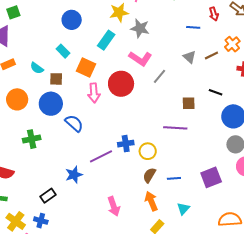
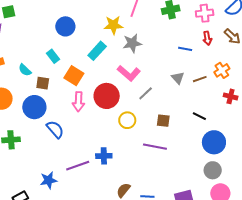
gray star: (140, 28) -> (132, 43), turned -30
brown square: (189, 103) -> (163, 121), moved
yellow circle: (148, 151) -> (127, 120), moved

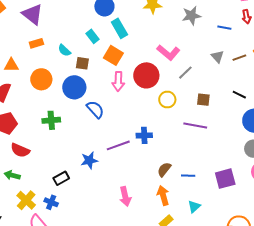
gray star: (132, 43) -> (191, 16), moved
cyan rectangle: (97, 51) -> (119, 28), moved, turned -72

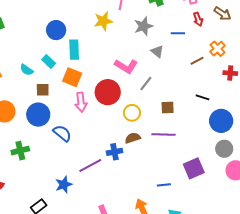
cyan rectangle: (119, 28) -> (74, 50), turned 36
cyan semicircle: (64, 50) -> (27, 70), moved
gray triangle: (217, 57) -> (157, 51), moved
brown semicircle: (164, 169) -> (133, 138), moved, turned 42
purple square: (225, 179) -> (194, 168), moved

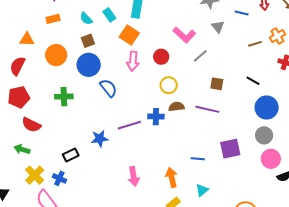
brown square: (43, 90) -> (88, 41), moved, turned -32
red circle: (108, 92) -> (161, 57), size x0.6
yellow circle: (132, 113) -> (169, 85), moved

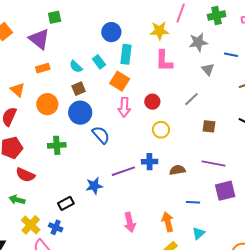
pink L-shape: (184, 35) -> (164, 61), moved, turned 50
orange triangle: (27, 39) -> (18, 90), turned 42
brown semicircle: (176, 107) -> (177, 170), moved
purple line: (207, 109) -> (214, 163), moved

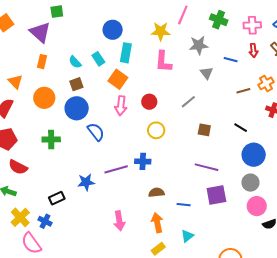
green cross: (217, 16) -> (219, 20), turned 30
orange rectangle: (43, 68) -> (42, 62), turned -64
brown semicircle: (177, 170) -> (156, 193), moved

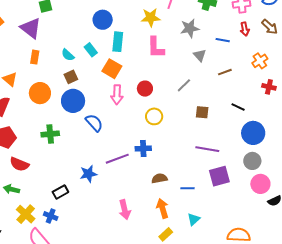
brown line: (243, 91) -> (225, 72), moved

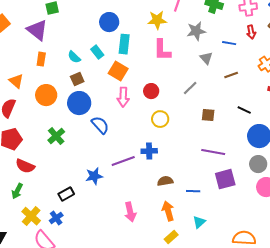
green cross: (50, 134) -> (56, 136), turned -36
green arrow: (11, 189) -> (17, 191), turned -77
blue cross: (51, 216) -> (56, 218), turned 32

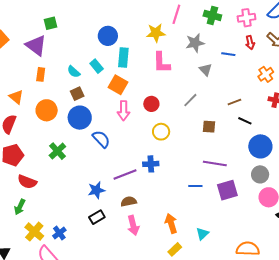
brown line: (231, 75) -> (234, 102), moved
brown semicircle: (165, 181) -> (129, 201), moved
blue line: (193, 191) -> (195, 186), moved
black rectangle: (66, 194) -> (97, 217), moved

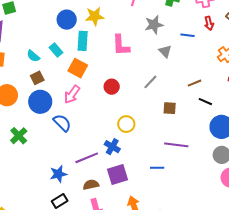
yellow star: (156, 33) -> (95, 16), moved
pink arrow: (124, 111) -> (72, 94), moved, turned 36
yellow circle: (161, 132) -> (126, 124), moved
blue cross: (151, 164) -> (112, 147), turned 35
purple square: (227, 190) -> (117, 174), moved

